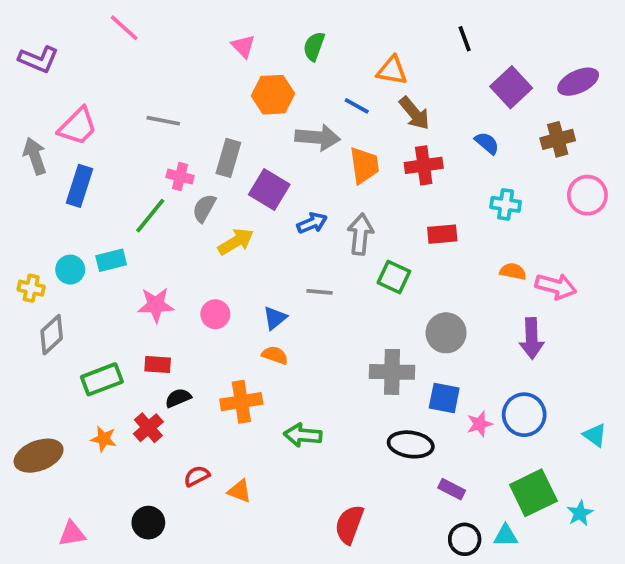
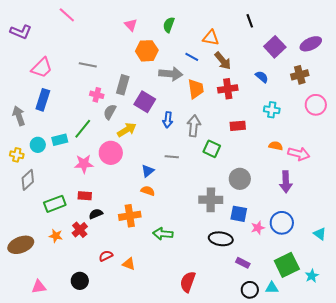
gray arrow: (35, 156) -> (19, 116), moved
green line: (150, 216) -> (83, 129), moved
blue arrow: (312, 223) -> (168, 120), turned 119
pink circle: (215, 314) -> (111, 153), moved, size x1.5

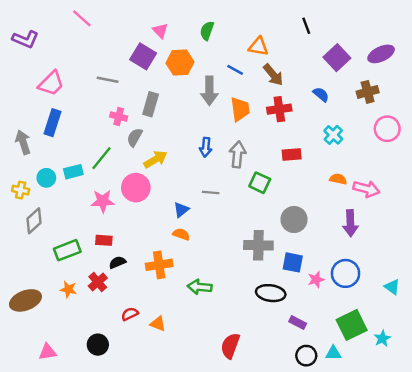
gray arrow: (171, 74) -> (209, 91), turned 85
purple square: (145, 102) -> (143, 56), moved
cyan cross: (272, 110) -> (333, 135), turned 35

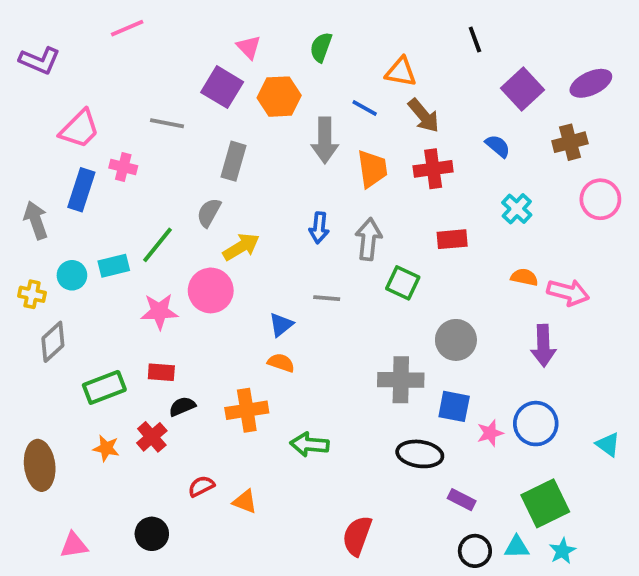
pink line: (82, 18) -> (127, 28), turned -65
pink cross: (119, 116) -> (123, 167), moved
brown ellipse: (25, 300) -> (40, 465), turned -76
cyan star: (382, 338) -> (562, 551), moved

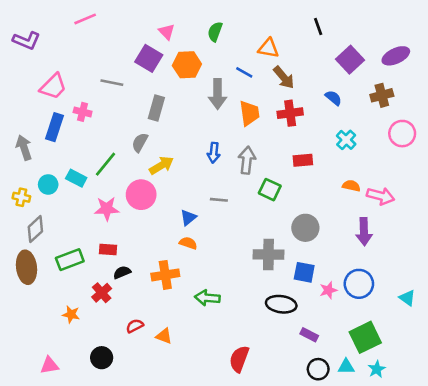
cyan rectangle: (114, 266) -> (76, 178), turned 42
orange star: (106, 448) -> (71, 314), moved
brown ellipse: (40, 465) -> (26, 267), moved

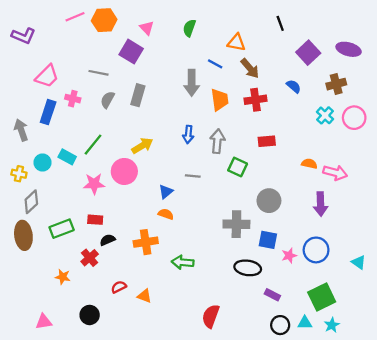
purple ellipse: (396, 56) -> (349, 49), turned 40
orange hexagon: (187, 65) -> (104, 20), moved
cyan cross: (346, 140) -> (325, 115), moved
gray semicircle: (140, 142) -> (108, 100), moved

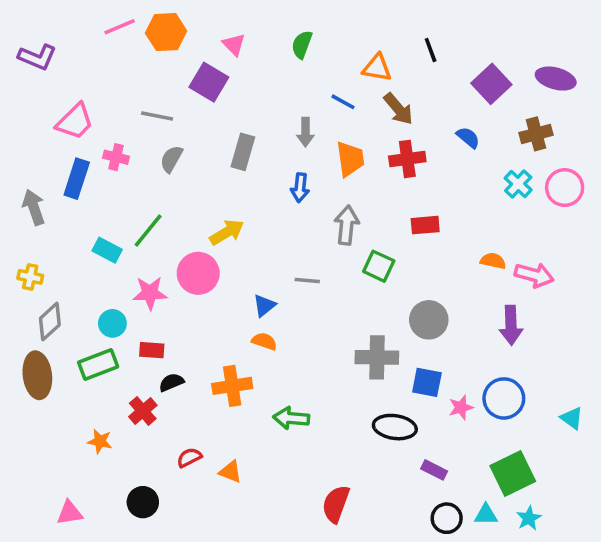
black line: (280, 23) -> (431, 50), moved
gray arrow: (192, 83) -> (305, 132), size x0.7
gray rectangle: (138, 95) -> (243, 152), moved
blue arrow: (188, 134) -> (300, 188), moved
cyan circle: (42, 162) -> (112, 323), moved

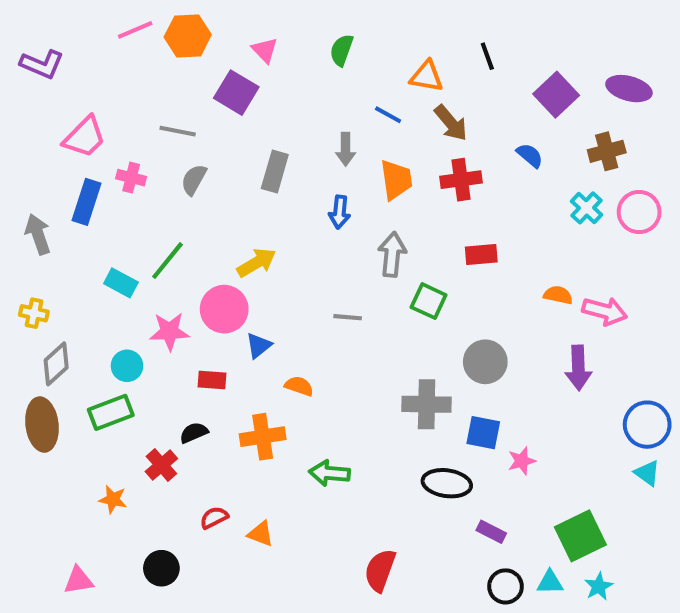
blue triangle: (264, 306) -> (259, 346), moved
red rectangle: (152, 350) -> (212, 380), moved
blue circle: (504, 398) -> (647, 425), moved

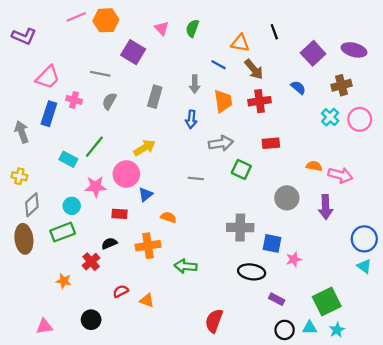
pink triangle: (265, 50) -> (162, 28), moved
gray arrow: (392, 255) -> (221, 143), turned 75
gray circle: (485, 362) -> (287, 198), moved

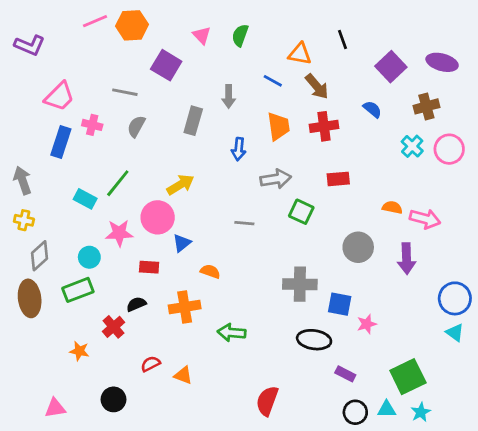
gray arrow: (195, 84) -> (229, 96), moved
gray arrow: (22, 132) -> (22, 180), moved

